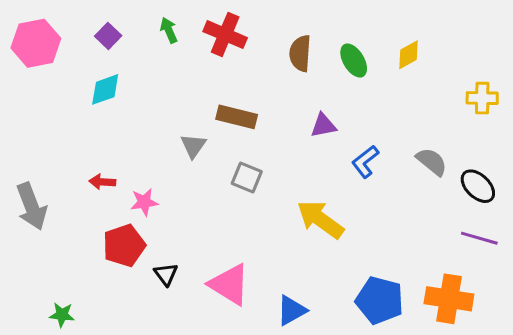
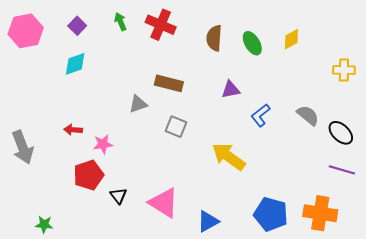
gray triangle: (193, 146) -> (138, 104), turned 36

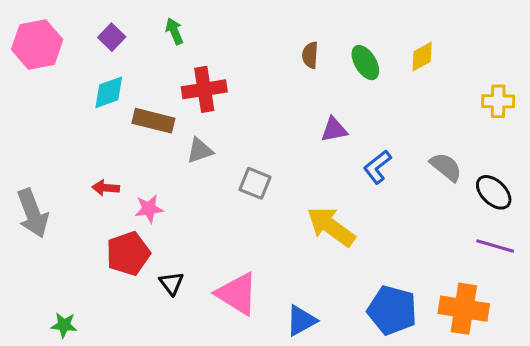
red cross: (161, 25) -> (204, 89), moved, turned -32
brown semicircle: (214, 38) -> (310, 55), size x0.7
brown rectangle: (169, 83) -> (153, 121), moved

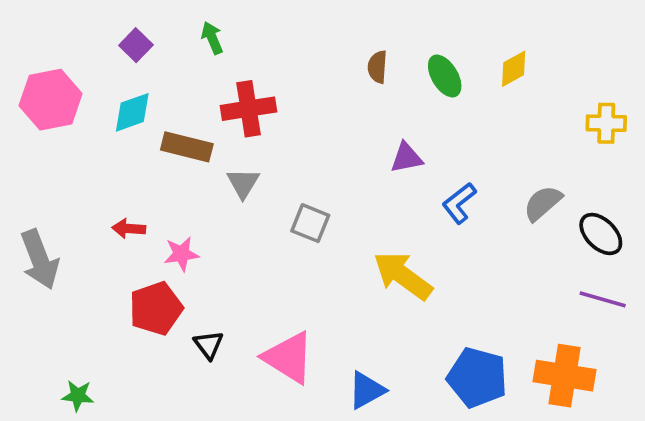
pink hexagon: (37, 45) -> (51, 100), moved
gray triangle: (200, 151) -> (243, 183), turned -40
gray semicircle: (446, 167) -> (543, 203), turned -80

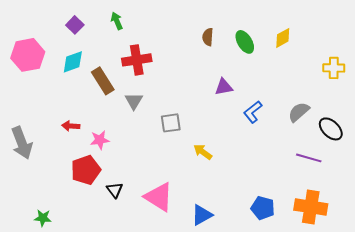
brown rectangle: (187, 147) -> (103, 81), turned 44
gray square: (310, 223) -> (171, 123), turned -30
yellow arrow: (403, 276) -> (203, 152), moved, size x0.6
purple line: (603, 299) -> (309, 158), moved
blue pentagon: (477, 377) -> (263, 208), size x0.7

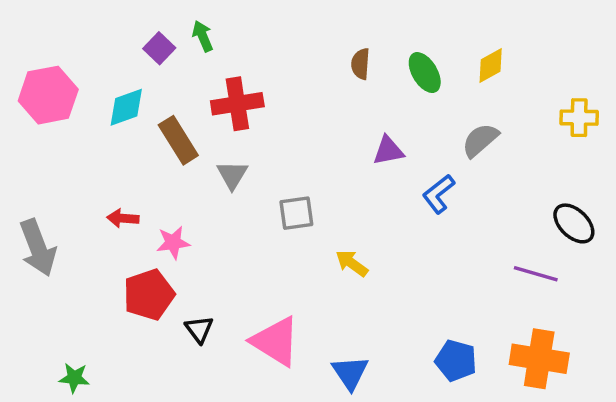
purple square: (75, 25) -> (159, 48), moved
gray semicircle: (299, 112) -> (480, 140), moved
blue triangle: (202, 215) -> (350, 373), turned -35

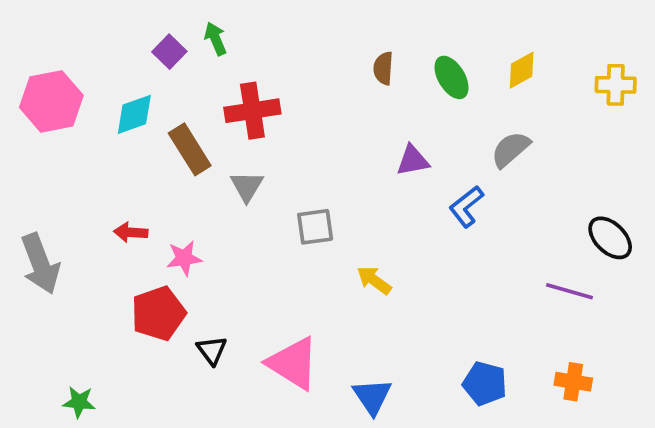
yellow cross: (579, 118) -> (616, 85), moved
orange cross: (539, 359) -> (573, 382), size x0.6

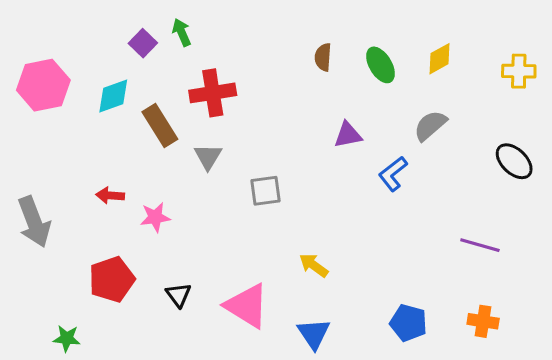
black ellipse: (610, 238) -> (514, 161), moved
yellow arrow: (374, 280) -> (314, 265), moved
red pentagon: (158, 313) -> (112, 279), moved

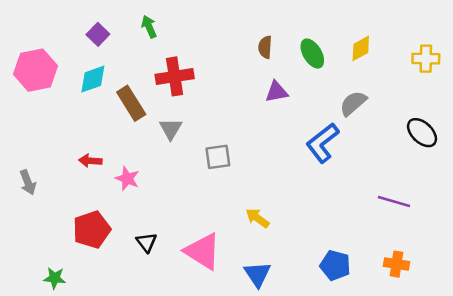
purple square: (143, 43) -> (98, 34), moved
purple triangle: (348, 135) -> (277, 92), moved
blue L-shape: (393, 174) -> (323, 143), size x1.4
pink star: (155, 217) -> (127, 179), turned 30
gray arrow: (34, 222) -> (28, 182), size x0.6

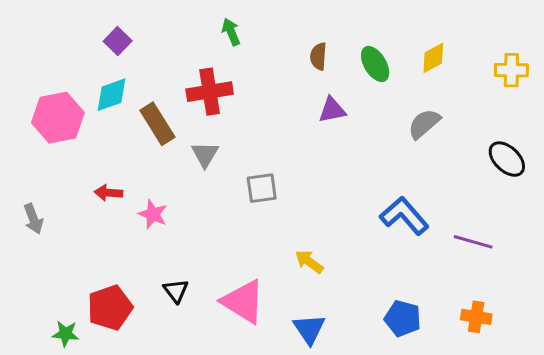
green arrow: (149, 27) -> (231, 32), moved
pink hexagon: (35, 70) -> (58, 118), moved
blue L-shape: (323, 143) -> (404, 216), moved, turned 87
red pentagon: (92, 230) -> (110, 308), moved

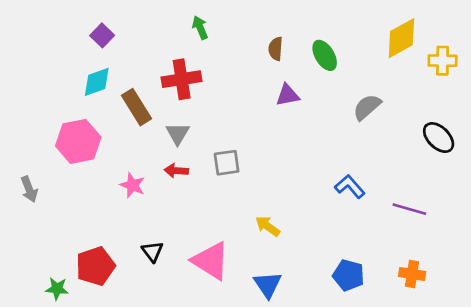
yellow diamond: (433, 58) -> (401, 38), moved, size x1.5
pink hexagon: (58, 118) -> (78, 141), moved
red arrow: (108, 193) -> (176, 171), moved
blue L-shape: (404, 216) -> (350, 187), size x0.7

